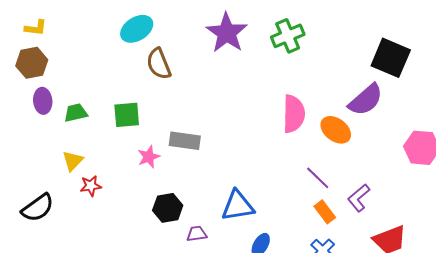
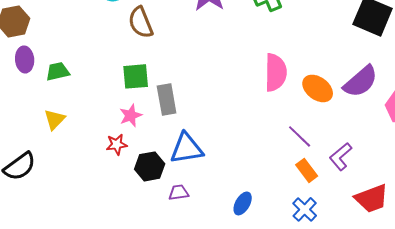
purple semicircle: (366, 100) -> (361, 81), moved
green square: (127, 115) -> (136, 76), moved
gray rectangle: (185, 141) -> (167, 99), turned 72
red star: (91, 186) -> (117, 144), moved
blue triangle: (238, 206) -> (187, 148), moved

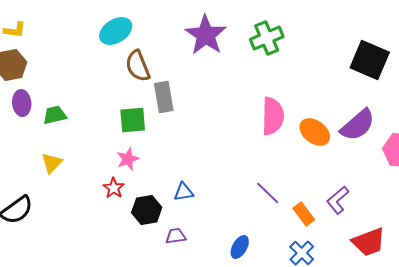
gray rectangle: (167, 99) -> (164, 97), moved
purple line: (300, 136) -> (268, 193), moved
red star: (117, 144) -> (114, 188), turned -30
blue triangle: (187, 148) -> (184, 192), size x0.6

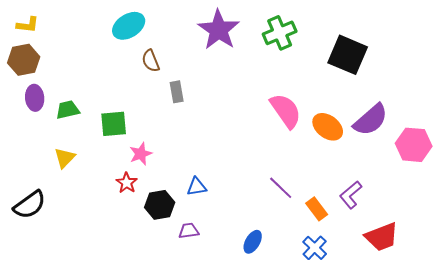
black square: (370, 60) -> (348, 55), moved
brown semicircle: (138, 66) -> (151, 61), size x0.7
gray rectangle: (164, 97) -> (177, 92), size x0.7
pink semicircle: (273, 116) -> (286, 111), turned -36
green square: (133, 120) -> (114, 124), moved

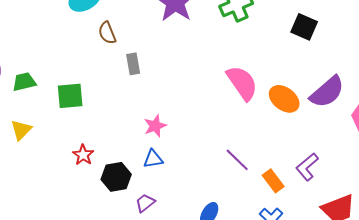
black square: (348, 55) -> (304, 27), size x0.7
pink star: (141, 154) -> (155, 126), moved
purple trapezoid: (189, 231) -> (145, 203), turned -30

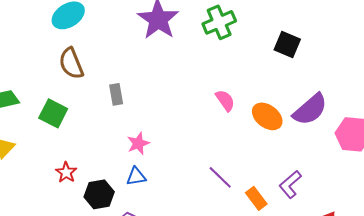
brown semicircle: (107, 33) -> (71, 63), moved, size x1.4
gray rectangle: (133, 64) -> (116, 94), moved
pink semicircle: (242, 83) -> (225, 100), size x0.6
green square: (70, 96) -> (53, 113), turned 32

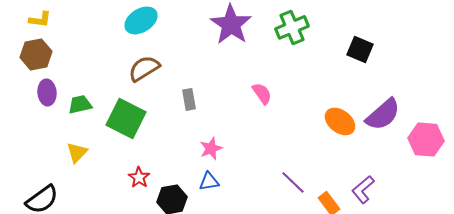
brown semicircle: (71, 63) -> (144, 68), turned 80
pink semicircle: (225, 100) -> (262, 93), moved
green square: (53, 113) -> (126, 118), size x1.4

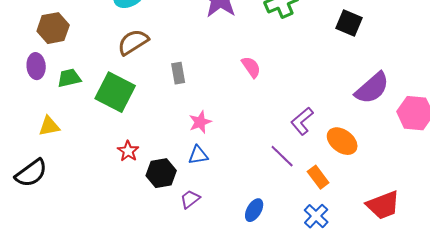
brown hexagon: (36, 54) -> (53, 28), moved
orange ellipse: (340, 121) -> (342, 141), moved
yellow triangle: (77, 152) -> (49, 126), moved, turned 35
purple L-shape: (363, 189) -> (302, 121), moved

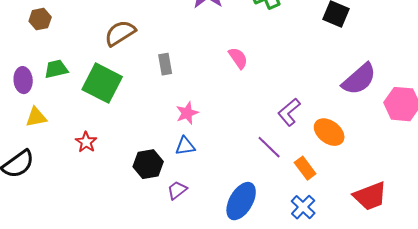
brown hexagon: (53, 28) -> (40, 19), size x0.7
purple ellipse: (36, 66) -> (23, 80), moved
red star: (128, 151) -> (86, 142), moved
blue ellipse: (254, 210) -> (241, 201), size x1.6

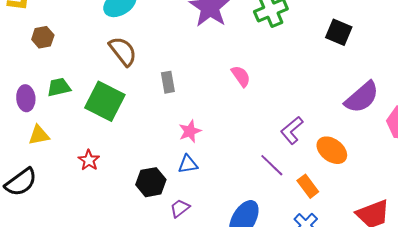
brown semicircle: (120, 33) -> (123, 51), turned 84

